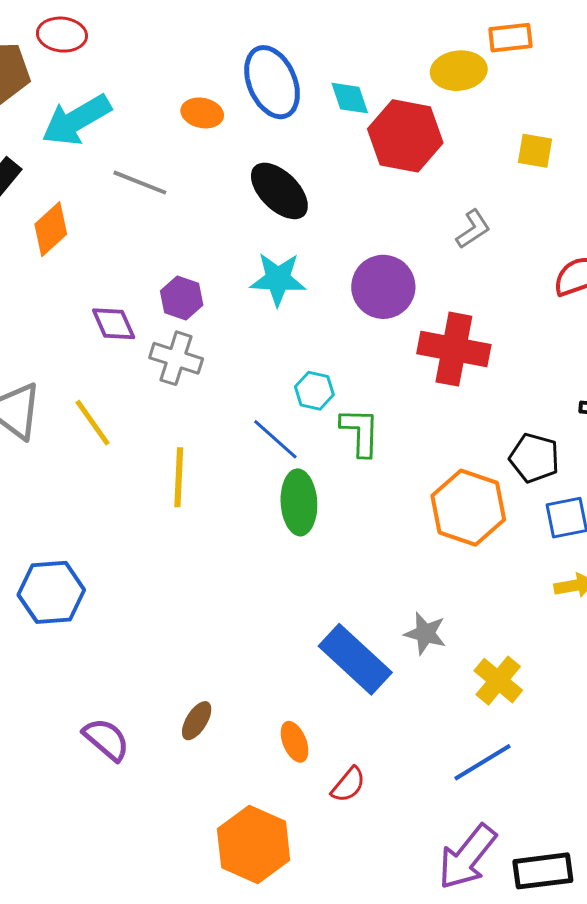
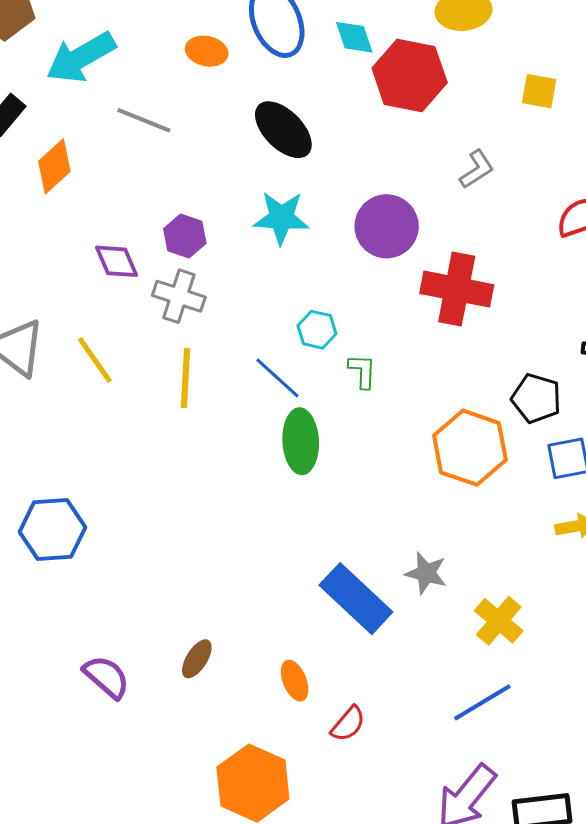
green L-shape: (360, 432) -> (362, 371), size x0.7
yellow line: (179, 477) -> (186, 378), moved

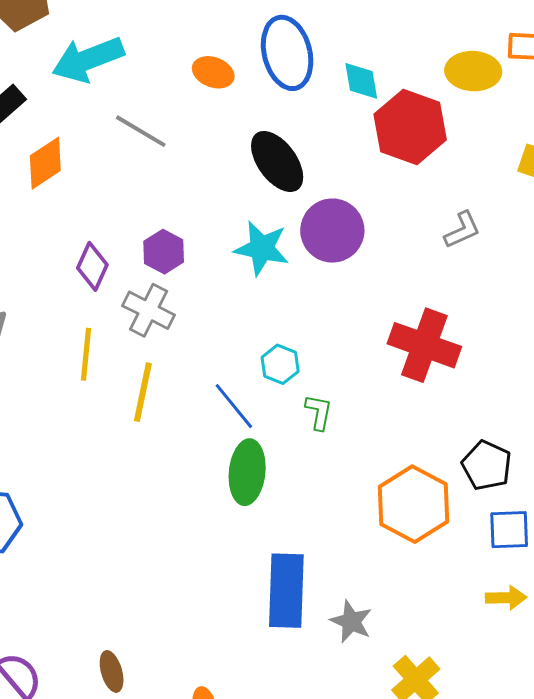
purple circle: (387, 226) -> (332, 231), moved
purple diamond: (117, 261) -> (92, 266), turned 39
yellow line: (95, 360) -> (86, 354), moved, turned 32
blue rectangle: (356, 599) -> (286, 591), moved, turned 40
brown ellipse: (197, 659) -> (112, 671), turned -57

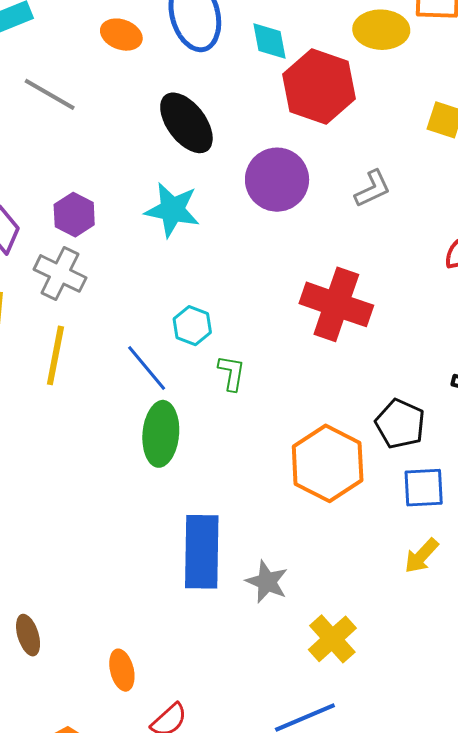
purple circle: (332, 231) -> (277, 180), moved
yellow arrow: (506, 598) -> (421, 556), turned 135

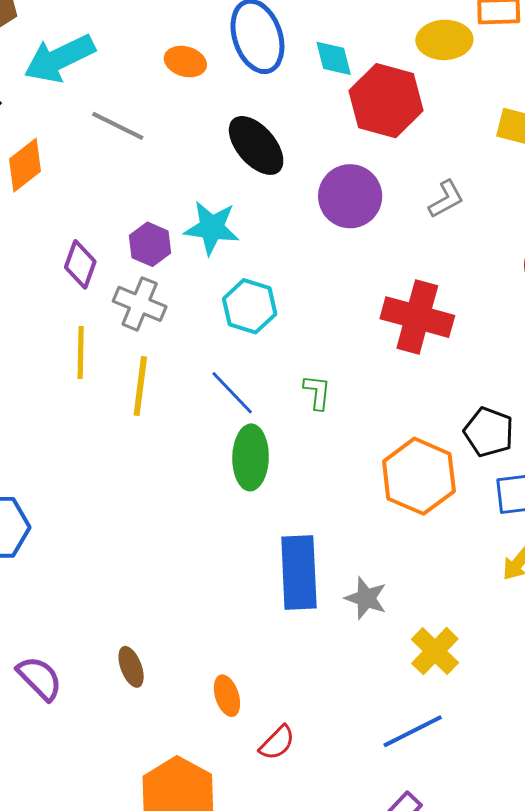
cyan star: (172, 210) -> (212, 228), moved
cyan hexagon: (192, 326) -> (250, 306), moved, size x1.4

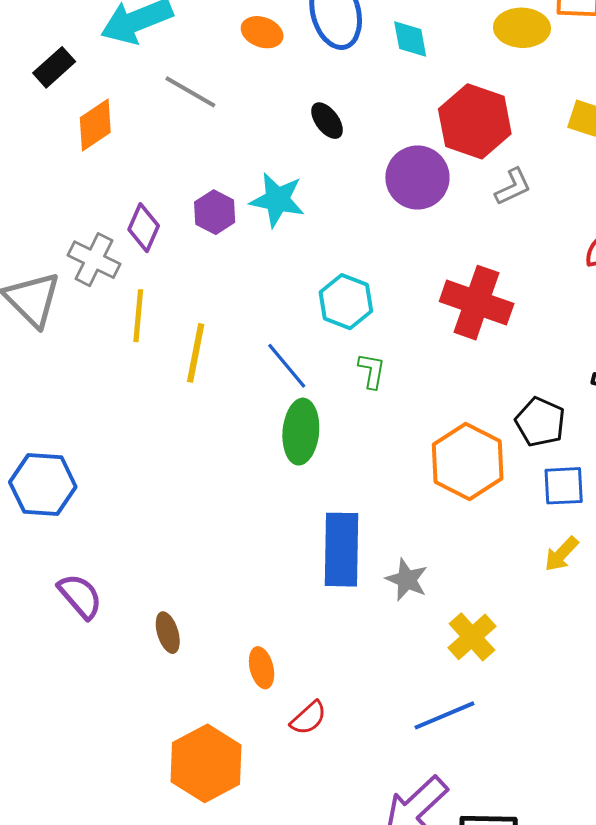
red hexagon: (386, 101) -> (475, 121), moved
black ellipse: (256, 145) -> (327, 121), size x0.6
gray cross: (140, 304) -> (94, 260), moved
cyan hexagon: (250, 306) -> (346, 302), moved
purple semicircle: (40, 678) -> (80, 596), moved

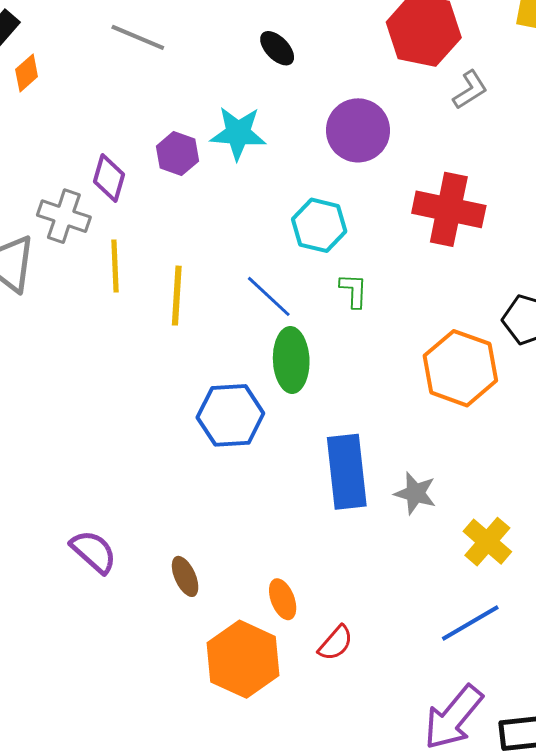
orange diamond: (95, 125) -> (27, 73), moved, size x0.7
purple circle: (417, 178) -> (358, 130), moved
blue hexagon: (43, 484) -> (230, 415), moved
orange hexagon: (206, 763) -> (243, 659), moved

